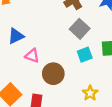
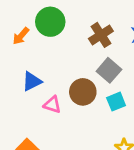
brown circle: (53, 74) -> (83, 92), moved

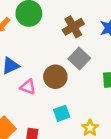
cyan square: (116, 102) -> (62, 113), moved

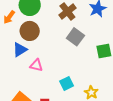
brown circle: (55, 77) -> (30, 31), moved

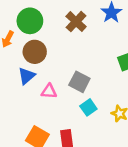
gray square: (75, 37) -> (79, 82), moved

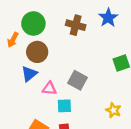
brown cross: (76, 22) -> (76, 25), turned -30
cyan square: (88, 107) -> (64, 106), moved, turned 32

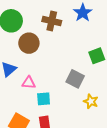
brown circle: (37, 52) -> (29, 43), moved
gray square: (77, 80) -> (75, 79), moved

